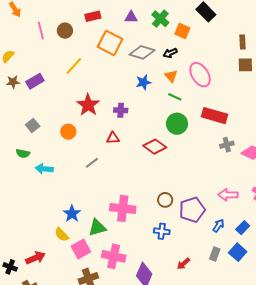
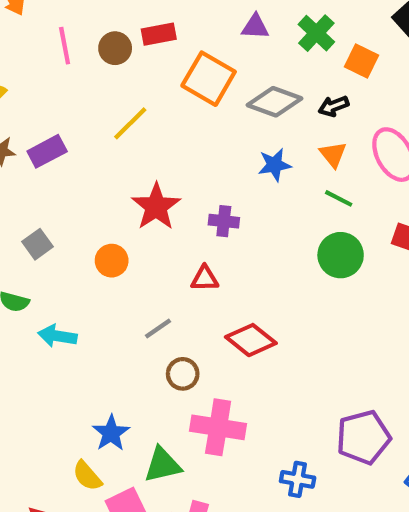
red rectangle: (93, 16) -> (159, 34), moved
red diamond: (155, 147) -> (251, 340), moved
brown circle: (165, 200) -> (183, 374), moved

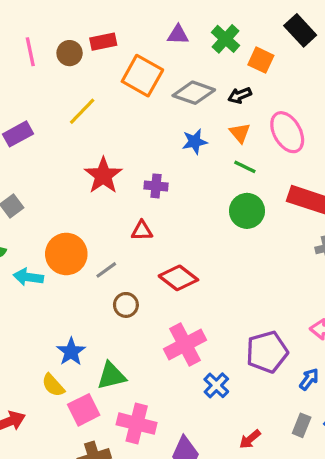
orange circle: (112, 261) -> (66, 254), moved, size x1.6
pink cross: (218, 427) -> (185, 344), moved, turned -36
blue cross: (298, 479) -> (216, 385), turned 35

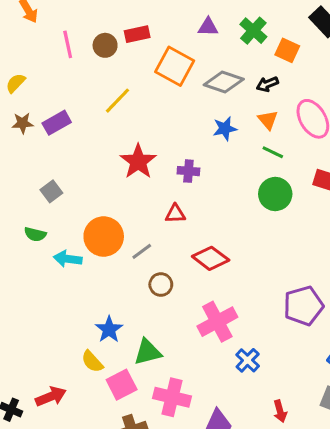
purple pentagon: (267, 352) -> (303, 306), moved
red arrow: (250, 439) -> (280, 411), turned -65

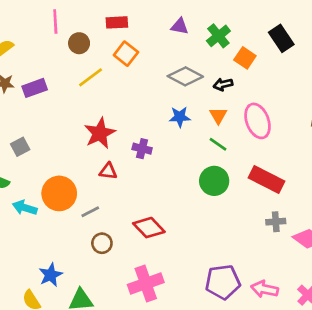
brown circle: (105, 45) -> (79, 43), moved
orange square: (175, 66) -> (126, 54), moved, size x0.7
red triangle: (175, 214) -> (108, 171), moved

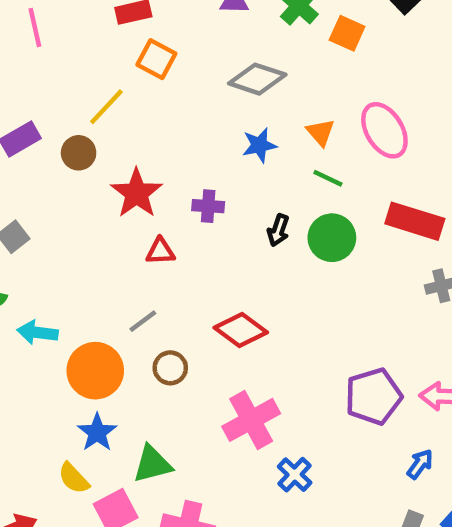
brown circle: (79, 43) -> (79, 153), moved
black arrow: (223, 84) -> (278, 230), moved, turned -48
orange circle: (59, 193) -> (95, 371), moved

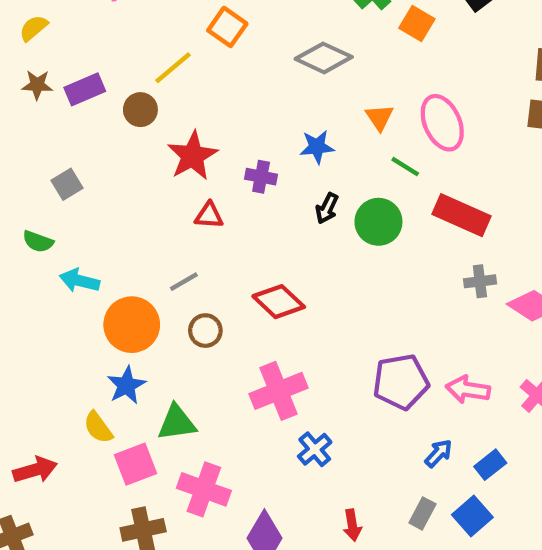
blue star: (259, 145) -> (317, 147), moved
green line: (328, 178) -> (405, 167), moved

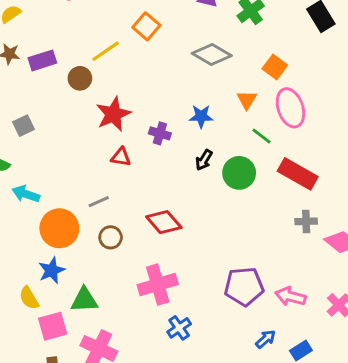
orange square: (417, 24) -> (275, 67), moved

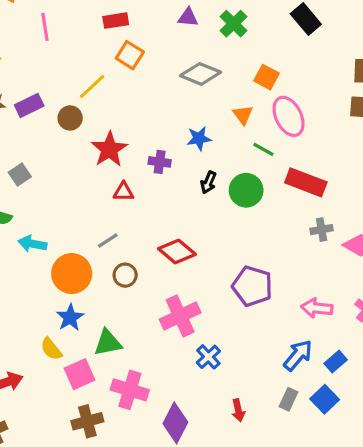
purple pentagon: (244, 286) -> (252, 286), moved, turned 30
blue arrow: (266, 339) -> (298, 355), size x1.5

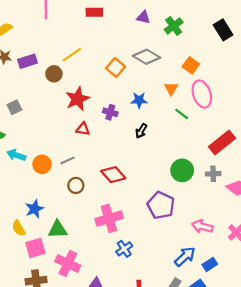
orange square: (130, 55) -> (116, 68), moved
red rectangle: (306, 182) -> (222, 143), moved, turned -68
green circle: (246, 190) -> (182, 170), moved
orange circle: (72, 274) -> (42, 164), moved, size x0.7

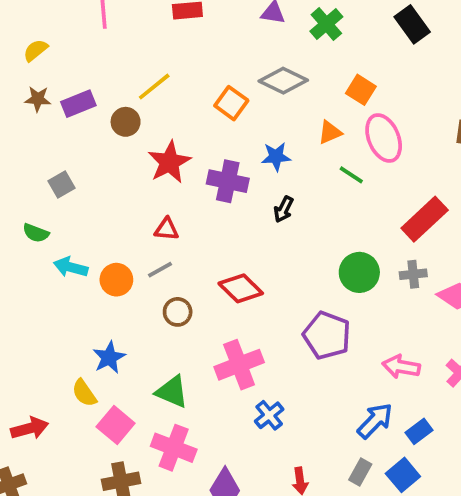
orange triangle: (171, 89) -> (330, 132), turned 40
purple cross: (110, 112) -> (228, 181), size x1.5
red triangle: (83, 129) -> (167, 229), moved
green triangle: (58, 229) -> (172, 392), moved, turned 30
pink square: (35, 248) -> (116, 425), turned -30

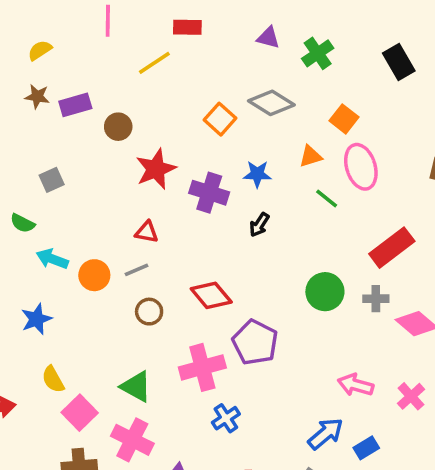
yellow line: (154, 87) -> (154, 63), moved
purple pentagon: (327, 335) -> (255, 342), moved
blue star: (109, 357) -> (36, 319), moved

